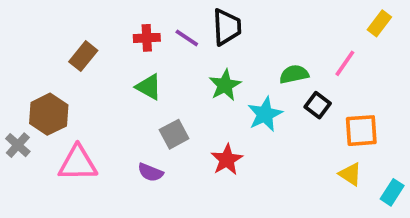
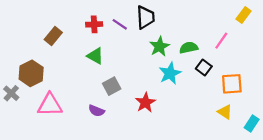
green star: (225, 85) -> (159, 46), moved

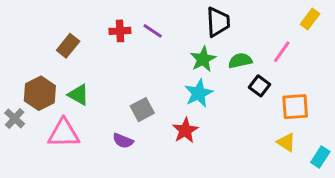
black trapezoid: (145, 17) -> (218, 22), moved
green triangle: (95, 56) -> (78, 95), moved
cyan star: (170, 73) -> (199, 93), moved

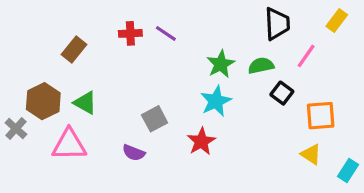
black trapezoid: (218, 22) -> (277, 24), moved

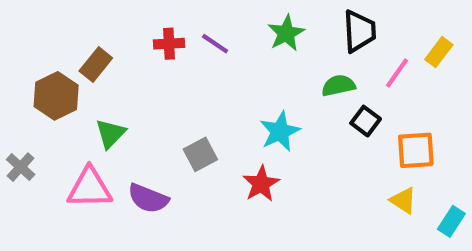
yellow rectangle: (337, 21) -> (439, 52), moved
green star: (221, 64) -> (286, 33), moved
brown hexagon: (43, 101) -> (56, 96), moved
green triangle: (85, 103) -> (110, 134), turned 45
purple semicircle: (134, 153) -> (148, 198), moved, size x1.4

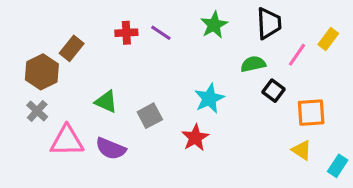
green triangle: (110, 134) -> (106, 102), moved, turned -50
gray cross: (21, 167) -> (37, 111), moved

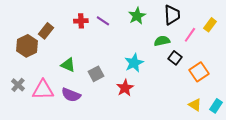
gray cross: (37, 111) -> (18, 85), moved
orange square: (311, 113) -> (199, 72), turned -30
yellow triangle: (302, 150) -> (195, 105), moved

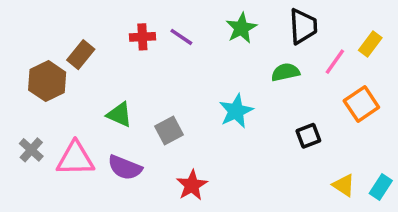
black square: (175, 58) -> (308, 136), moved, turned 32
orange square: (199, 72) -> (361, 104), moved
red star: (125, 88) -> (192, 185), moved

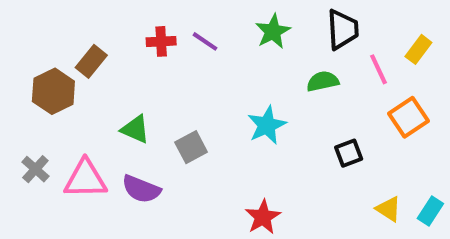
pink line: (335, 62) -> (379, 69), turned -60
red star: (192, 185) -> (263, 217), moved

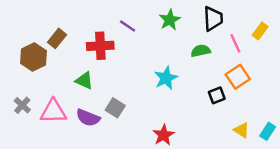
red cross: (161, 41) -> (100, 46), moved, size x1.5
orange square: (408, 117) -> (238, 77), moved
gray square: (191, 147) -> (115, 108), moved, turned -30

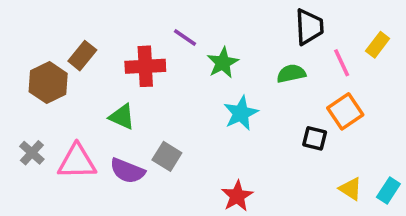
green star: (170, 20) -> (223, 63), moved
black square: (217, 95) -> (315, 138), turned 35

